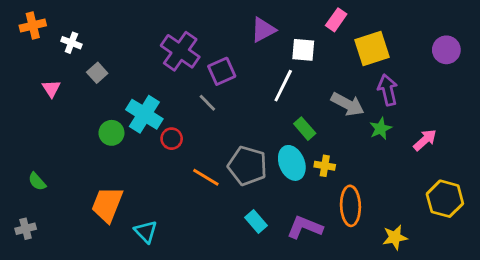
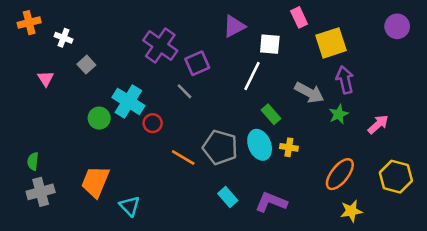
pink rectangle: (336, 20) -> (299, 17), turned -60
purple circle: (446, 50) -> (397, 26), moved
green semicircle: (37, 182) -> (33, 161), turned 48
orange ellipse: (350, 206) -> (340, 174), moved, turned 40
gray cross: (26, 229) -> (41, 192), moved, size x1.5

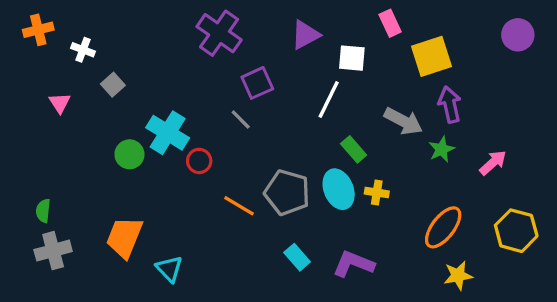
purple cross: (160, 45) -> (219, 33), moved

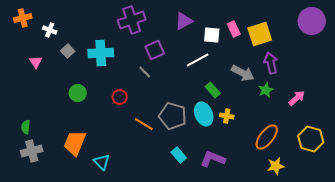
pink rectangle: (390, 23) -> (234, 29), moved
purple cross: (219, 33) -> (132, 20), turned 36
purple circle: (518, 35) -> (312, 21), size x1.4
white line: (329, 100) -> (198, 60), turned 35
cyan cross: (168, 133) -> (101, 53), moved, turned -35

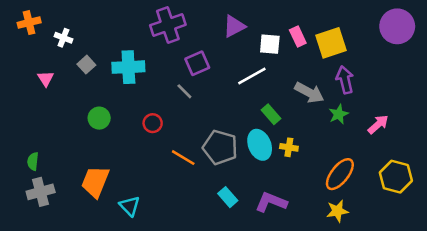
yellow star: (276, 166) -> (337, 211), moved

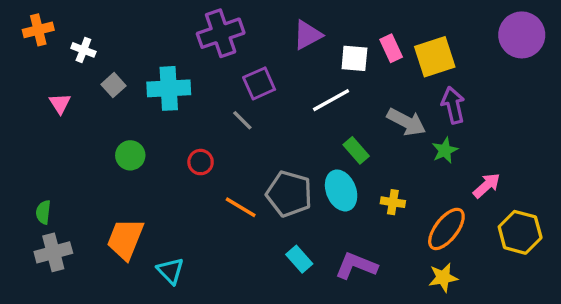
pink arrow: (378, 124) -> (487, 185), moved
yellow cross: (289, 147) -> (393, 202), moved

